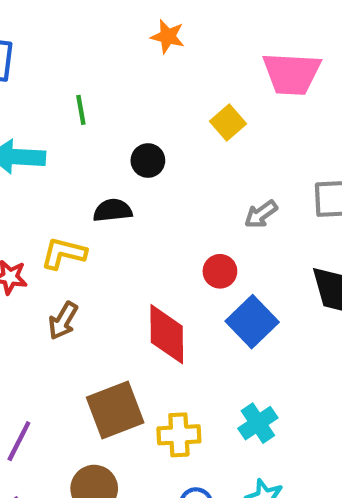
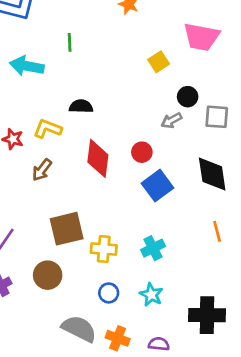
black circle: (148, 161) -> (188, 97), moved
red diamond: (167, 334) -> (98, 158), moved

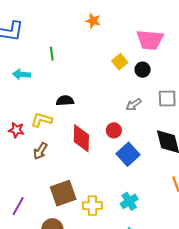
cyan arrow: (27, 66) -> (21, 74), size x0.7
black circle: (188, 97) -> (143, 70), moved

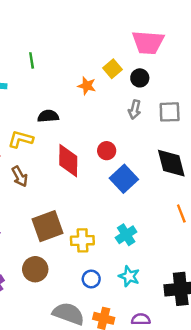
orange star: (93, 21) -> (87, 86), moved
gray arrow: (134, 105) -> (135, 110), moved, turned -42
brown arrow: (40, 151) -> (20, 176), turned -60

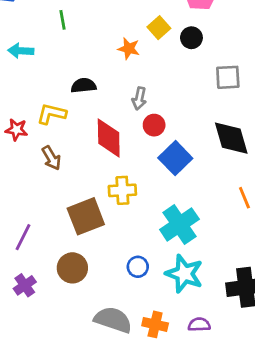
gray arrow: (135, 110) -> (139, 98), moved
cyan cross: (126, 235) -> (179, 224), size x1.5
yellow cross: (82, 240) -> (122, 190), moved
cyan star: (129, 276) -> (184, 274), size x1.5
blue circle: (91, 279) -> (138, 267), moved

